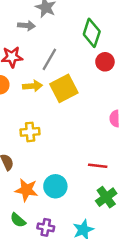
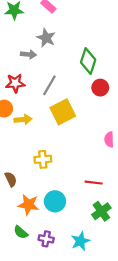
yellow arrow: (32, 86) -> (23, 120), moved
yellow cross: (30, 132) -> (43, 159), moved

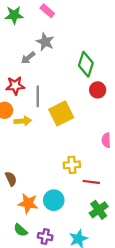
gray arrow: (28, 54) -> (28, 58), turned 136
gray line: (49, 85) -> (38, 96), moved, turned -30
yellow cross: (43, 159) -> (72, 165), moved

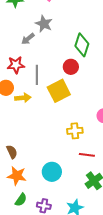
red circle: (98, 90) -> (71, 67), moved
yellow cross: (72, 165) -> (75, 131), moved
orange star: (28, 203) -> (17, 176), moved
green semicircle: (21, 230) -> (21, 200), turned -96

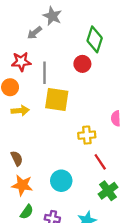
yellow square: (59, 91) -> (57, 99), moved, turned 35
yellow arrow: (23, 98) -> (20, 111), moved
red line: (87, 155) -> (100, 162), turned 49

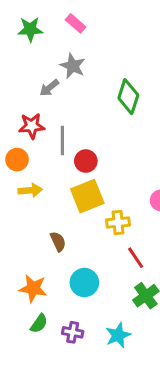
red circle: (82, 64) -> (86, 161), moved
yellow square: (57, 99) -> (87, 196), moved, turned -30
brown semicircle: (17, 158) -> (58, 242), moved

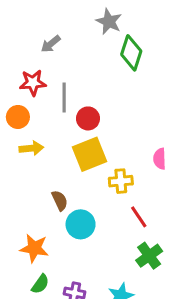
gray star: (73, 66) -> (109, 22), moved
cyan circle: (84, 283) -> (81, 224), moved

